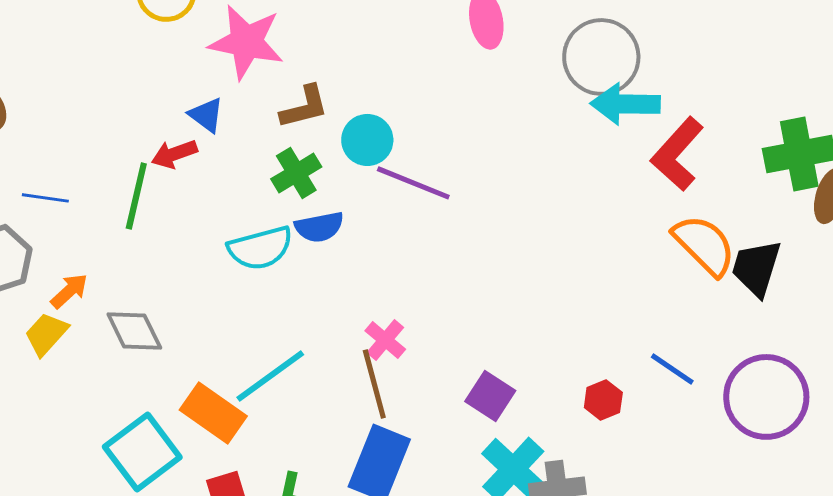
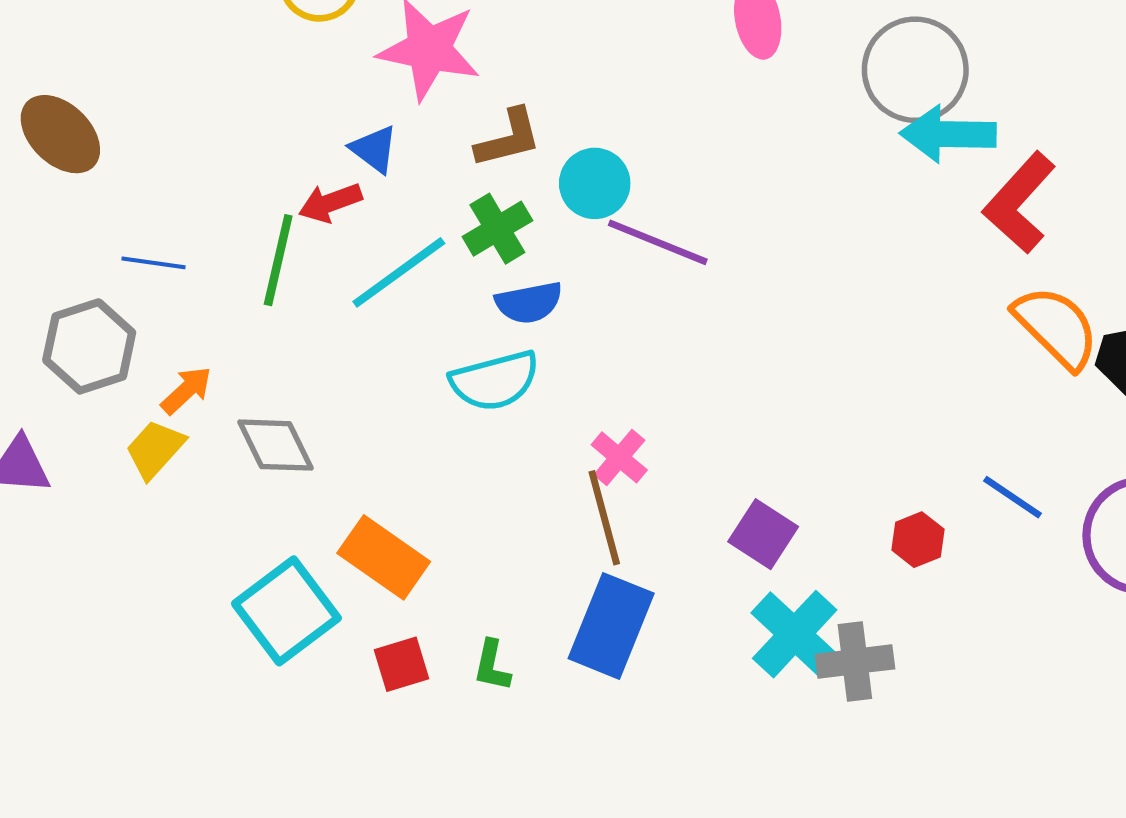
cyan semicircle: (260, 248) -> (495, 381), moved
cyan line: (270, 376) -> (399, 272), moved

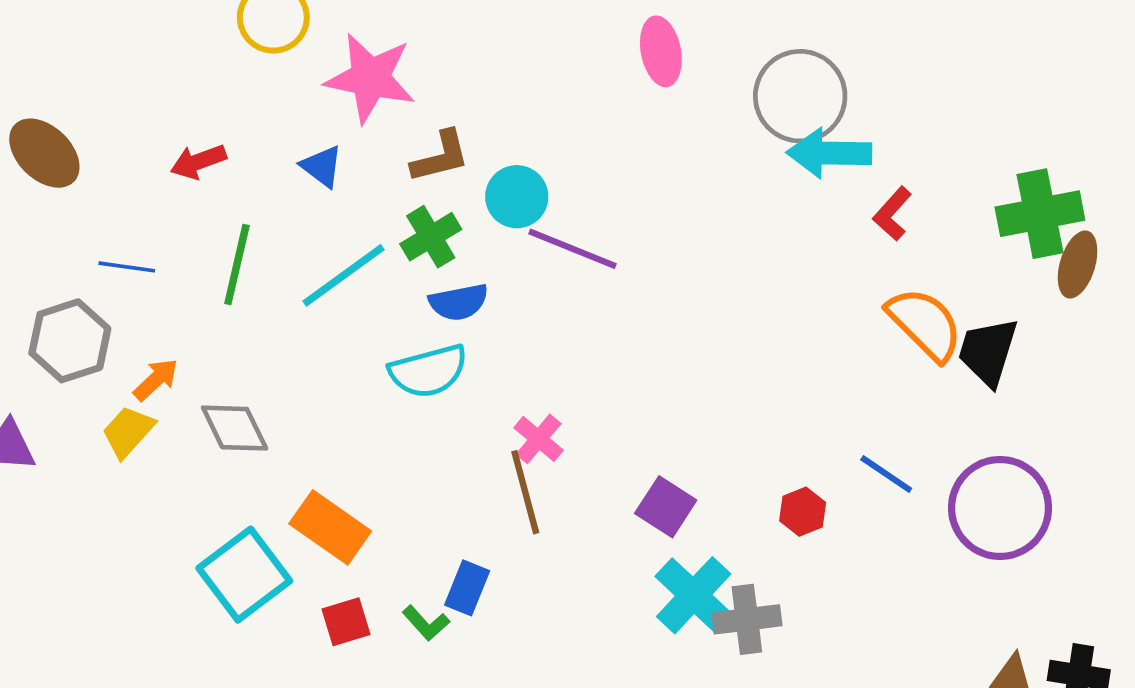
red arrow: (330, 203) -> (198, 162), moved
red L-shape: (1019, 203) -> (892, 214), size x0.6
blue rectangle: (611, 626) -> (467, 588), moved, size x0.6
green L-shape: (492, 666) -> (426, 623), turned -54

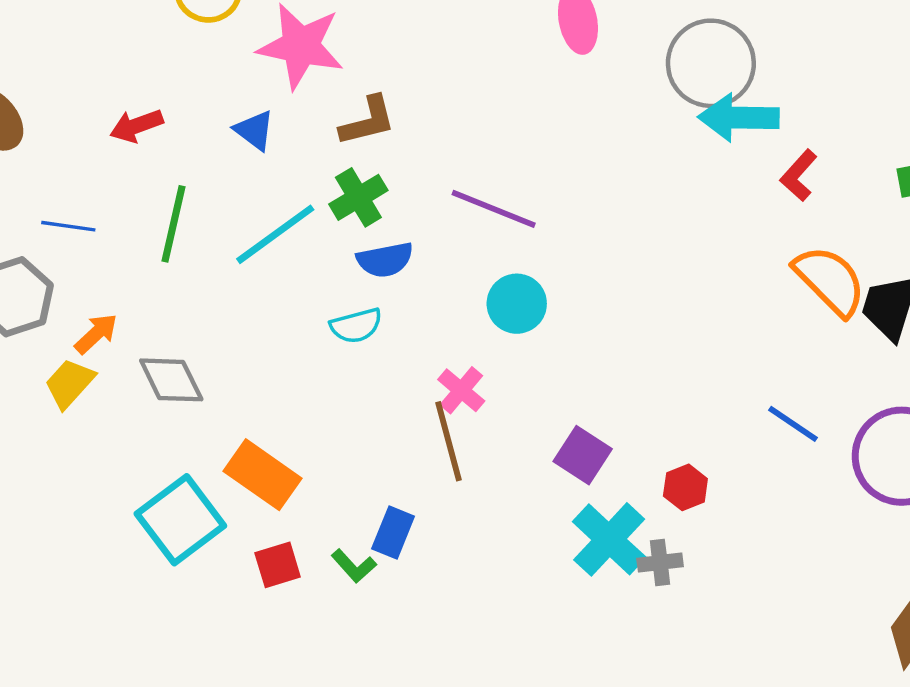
cyan circle: (517, 197) -> (517, 304), moved
cyan semicircle: (428, 371) -> (356, 326), size x0.7
red hexagon: (803, 512) -> (685, 487), moved
gray cross: (747, 619) -> (660, 563), size x0.7

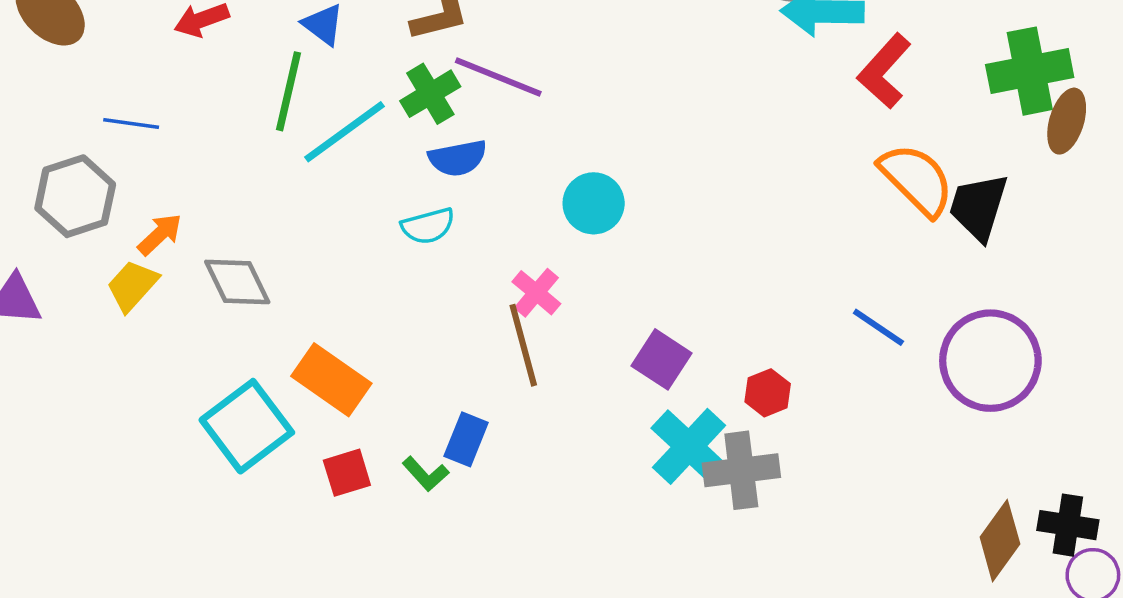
red L-shape: (799, 175) -> (884, 71), size x1.4
purple line: (494, 209) -> (498, 77), moved
green line: (174, 224) -> (288, 91), moved
gray cross: (660, 563) -> (741, 470), size x1.6

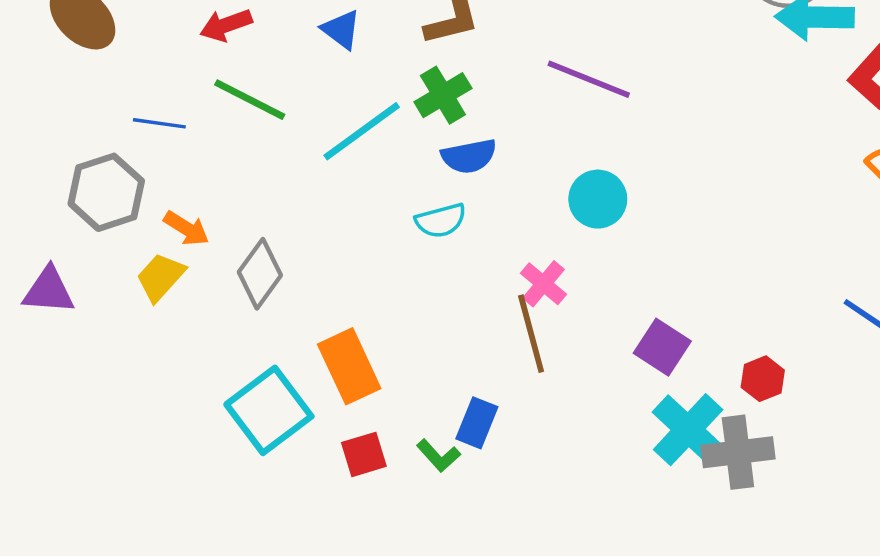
purple line: (498, 77) -> (589, 79), moved
green line: (288, 91) -> (250, 100), moved, turned -76
orange arrow: (160, 234) -> (186, 228), turned 75
gray diamond: (237, 282) -> (260, 274), turned 62
orange rectangle: (331, 380) -> (349, 366), turned 30

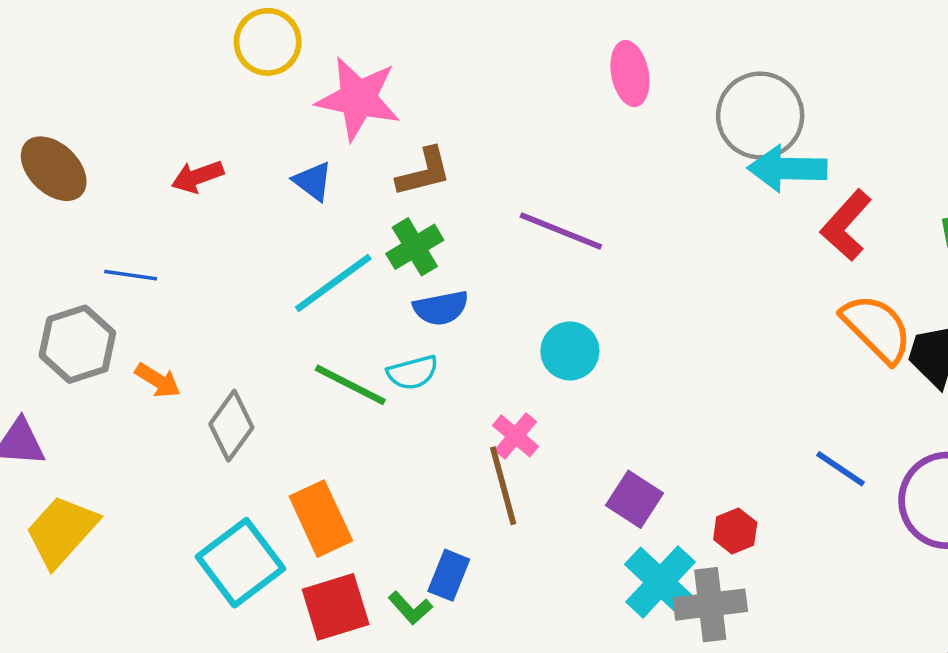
green line: (250, 100) -> (350, 385), moved
yellow trapezoid: (160, 277) -> (62, 531), moved, size x1.5
red square: (364, 454) -> (336, 607), size x1.5

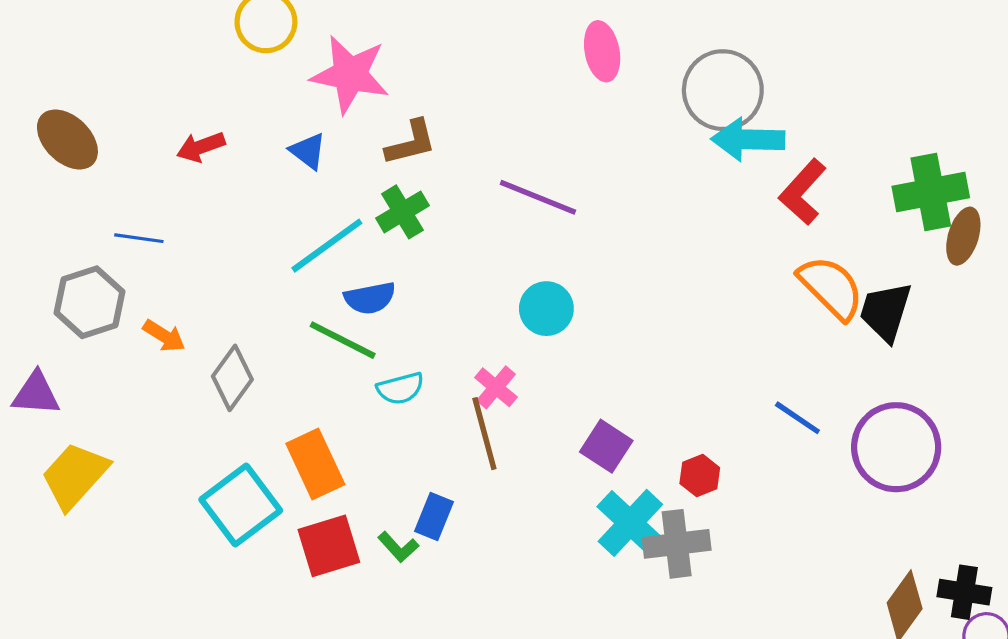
blue semicircle: (441, 308) -> (370, 298), moved
cyan semicircle: (413, 372) -> (400, 388), moved

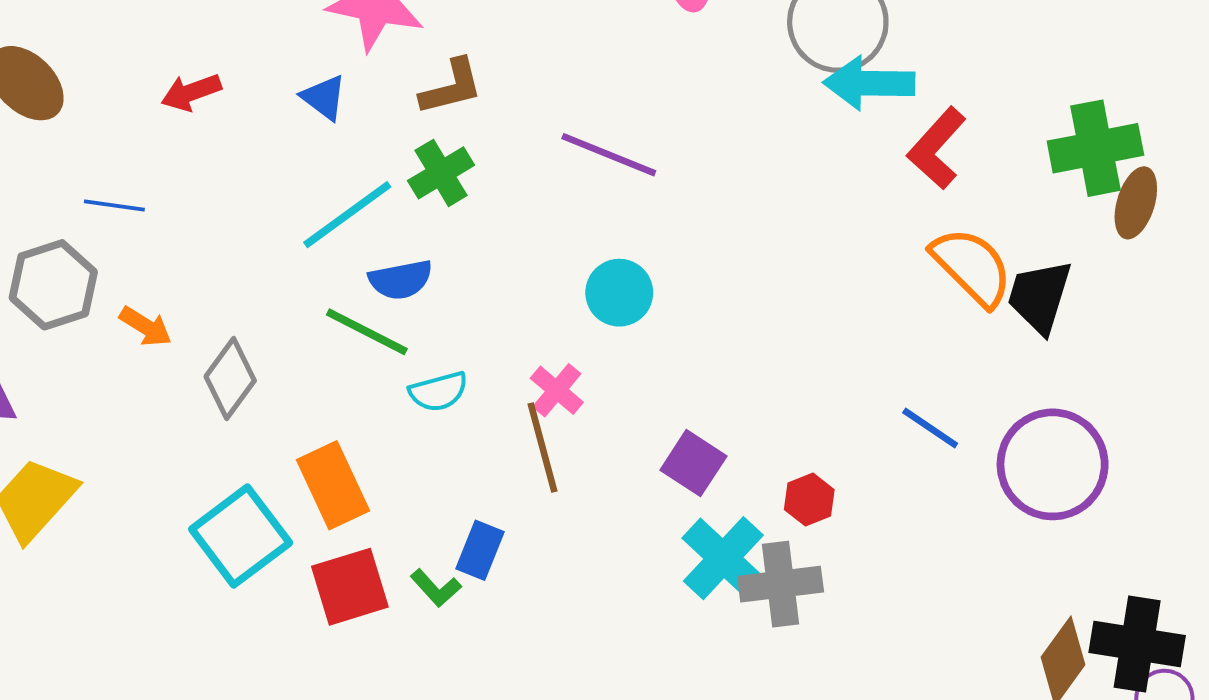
black cross: (964, 592) -> (1137, 644), size x1.4

